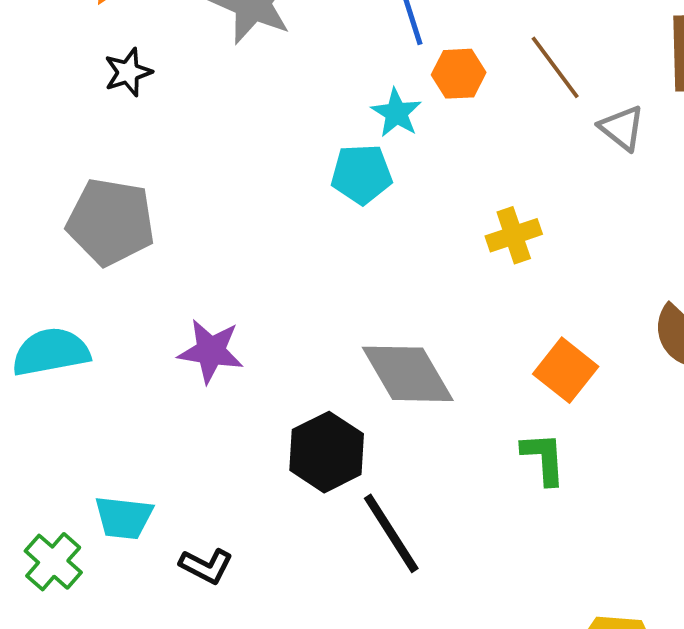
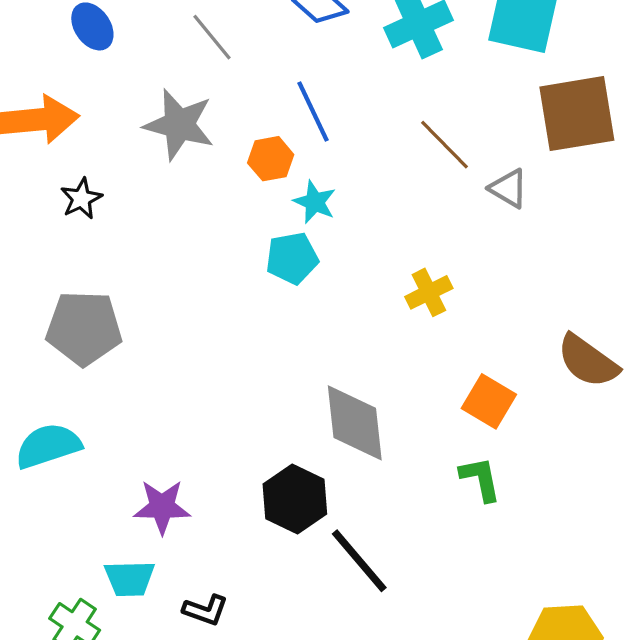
orange hexagon: (459, 74) -> (271, 159), moved
purple star: (211, 351) -> (162, 507), moved
gray diamond: (408, 374) -> (355, 423), turned 32

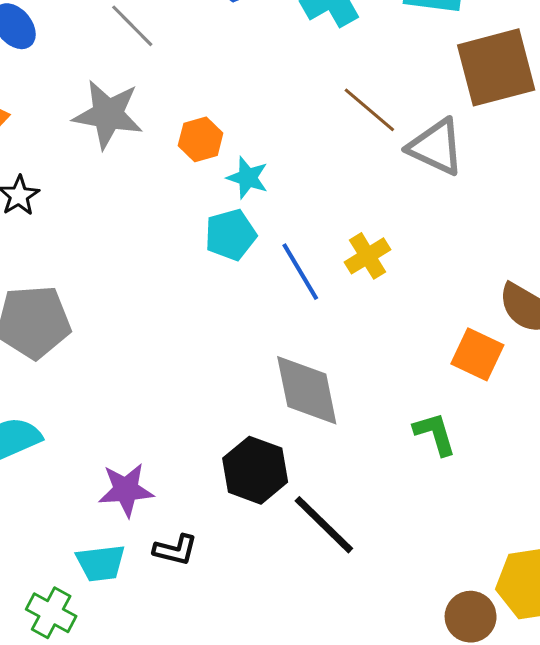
blue line: (313, 111) -> (300, 272), moved
gray triangle: (509, 188) -> (436, 147), size x1.5
orange square: (489, 401) -> (477, 354), moved
black L-shape: (205, 610) -> (175, 550), moved

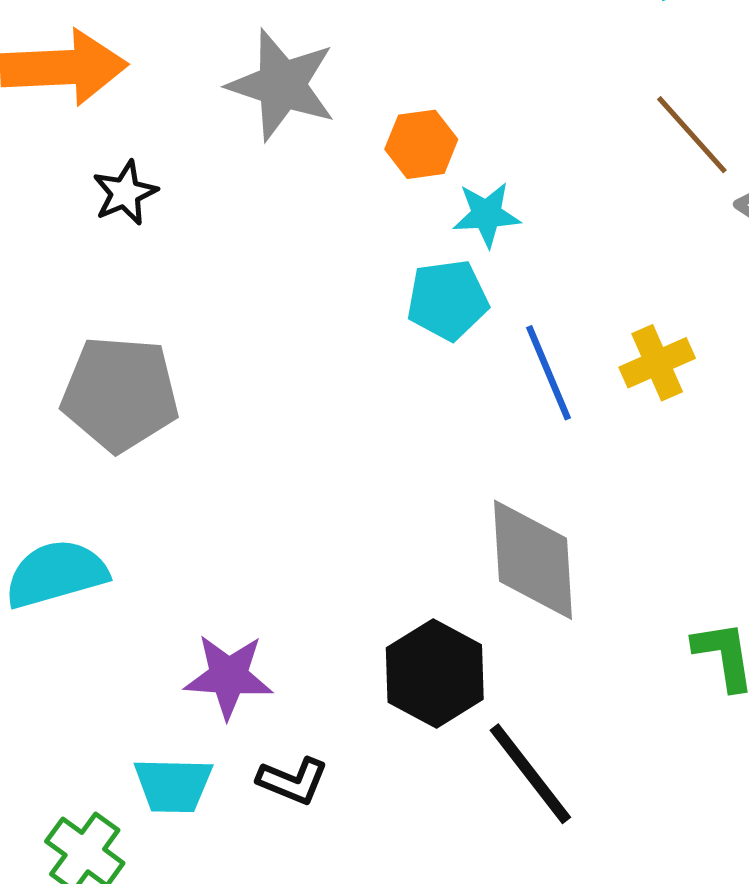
cyan star: (248, 178) -> (486, 214), turned -30

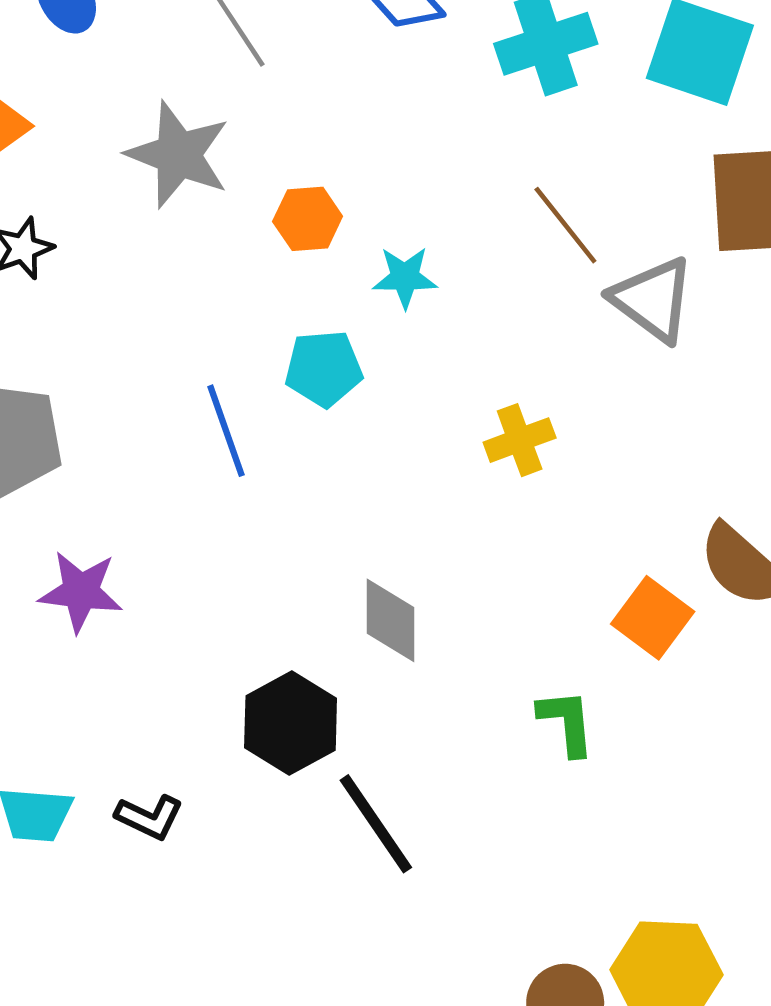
cyan star: (486, 214) -> (405, 277), moved
blue line: (548, 373) -> (226, 431), moved
gray diamond: (533, 560) -> (390, 620), size x0.7
purple star: (229, 676) -> (81, 592), moved

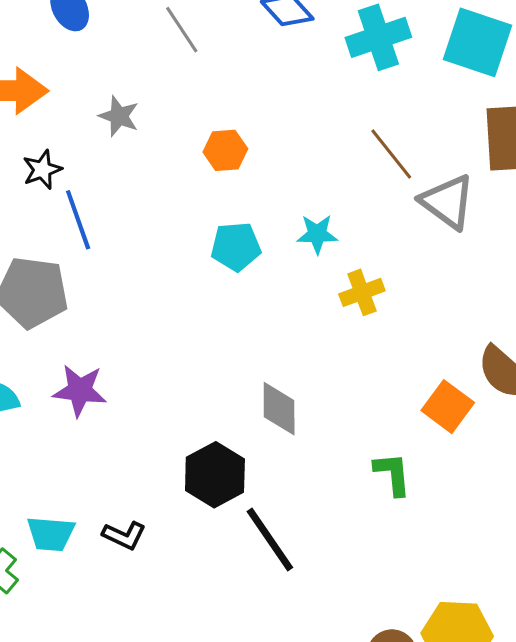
gray star: (178, 155) -> (119, 116), moved, size x0.6
cyan star: (405, 277) -> (317, 234), moved
blue line: (226, 431) -> (78, 220), moved

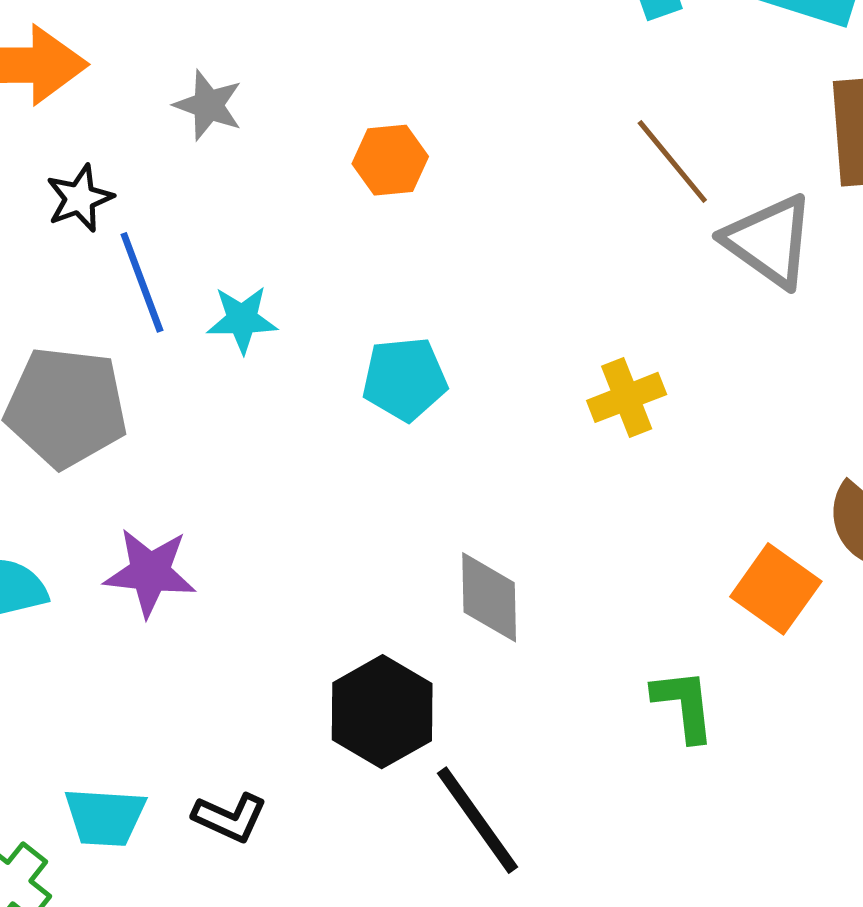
cyan star: (317, 234) -> (242, 319), moved
cyan pentagon: (236, 247) -> (405, 379), moved

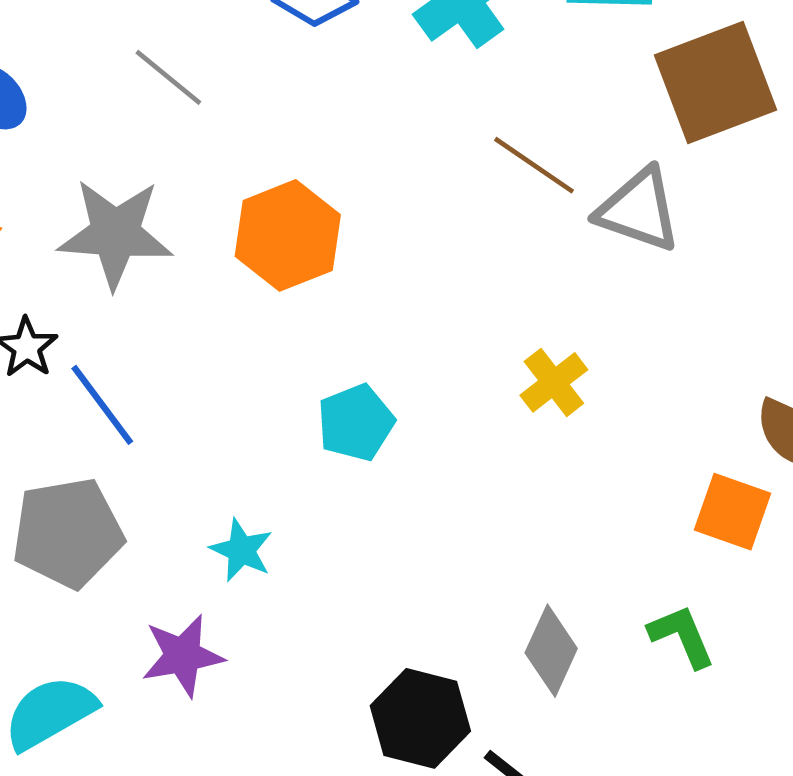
gray star: (208, 105) -> (115, 234), size x1.8
orange hexagon: (390, 160) -> (288, 235), size x1.6
cyan star: (242, 319) -> (241, 550), moved, turned -30
gray diamond: (489, 597) -> (551, 651), moved, turned 42

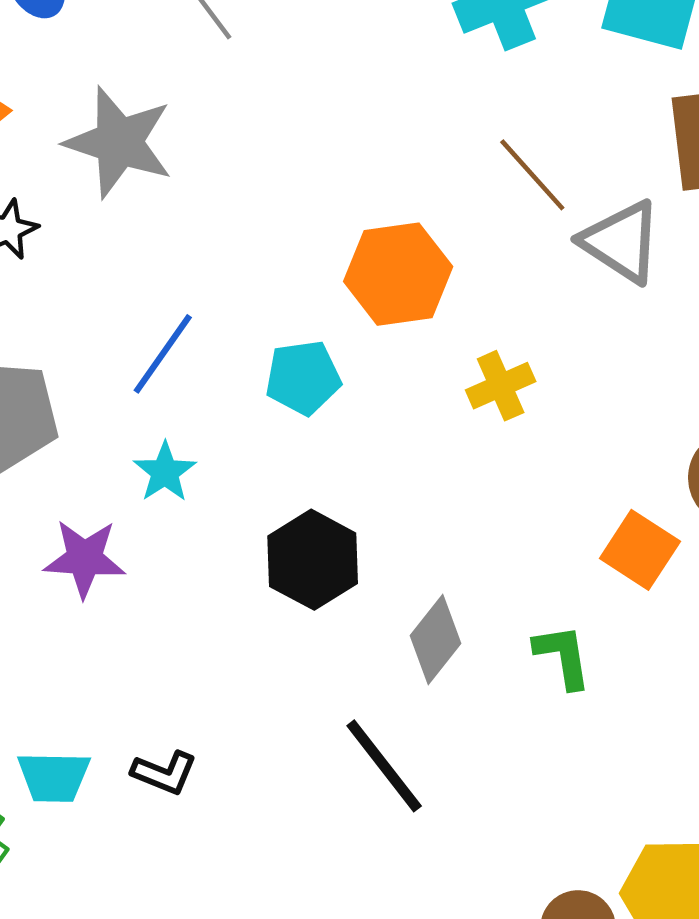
orange hexagon: (288, 235) -> (398, 274), moved
blue line: (102, 405) -> (163, 354), moved, turned 58
black hexagon: (420, 718) -> (313, 560), moved

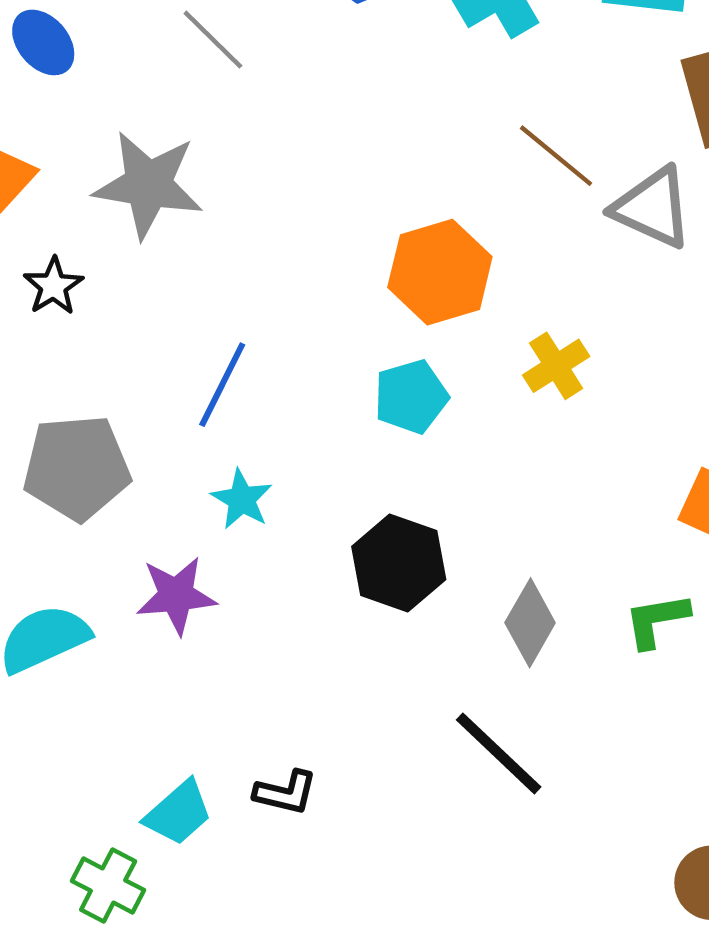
cyan pentagon: (303, 378) -> (411, 397), moved
green L-shape: (563, 656) -> (657, 620), turned -82
cyan trapezoid: (54, 777) -> (178, 813), turned -34

